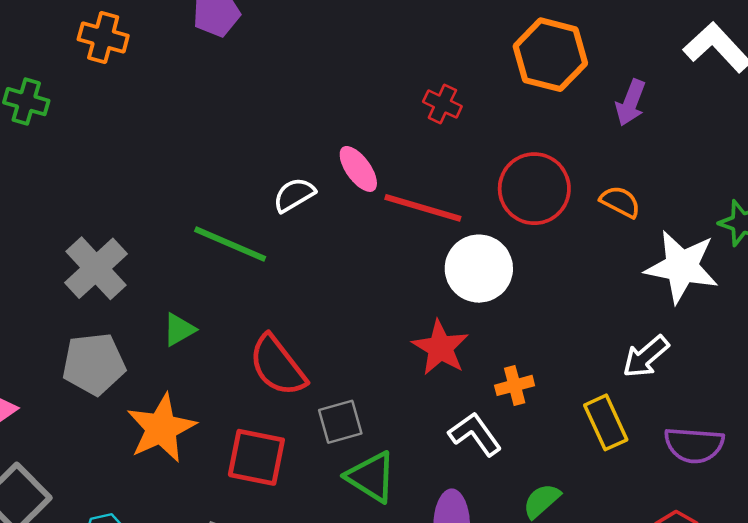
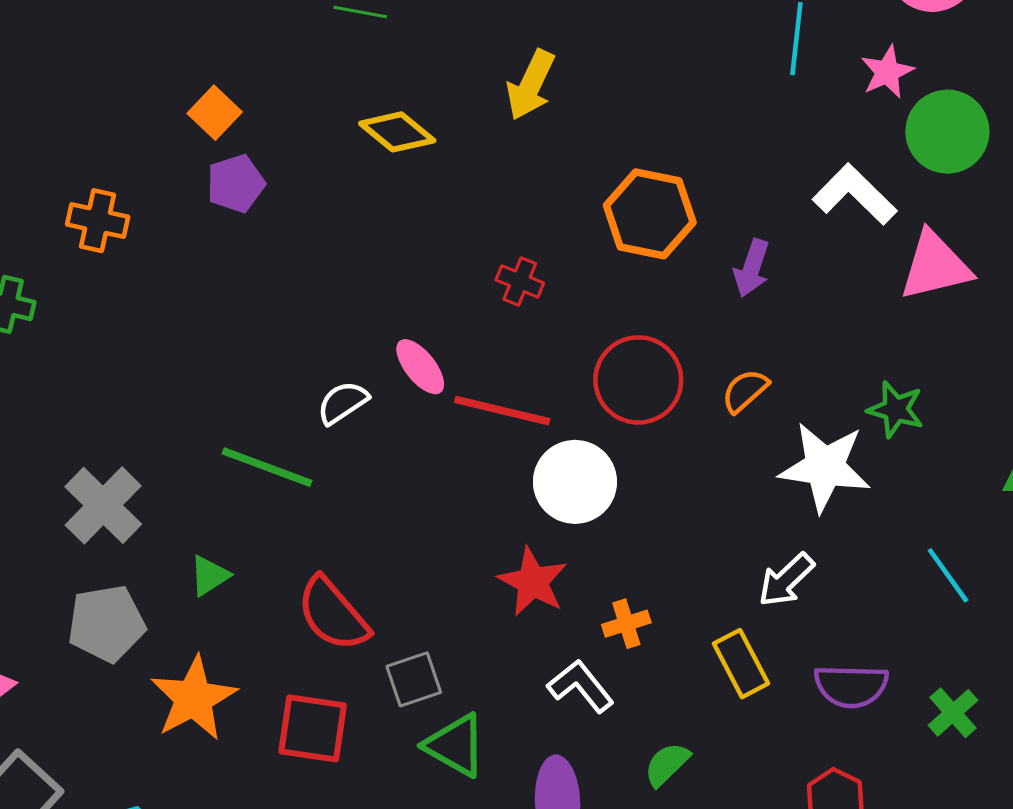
orange semicircle: (620, 202) -> (745, 391), turned -66

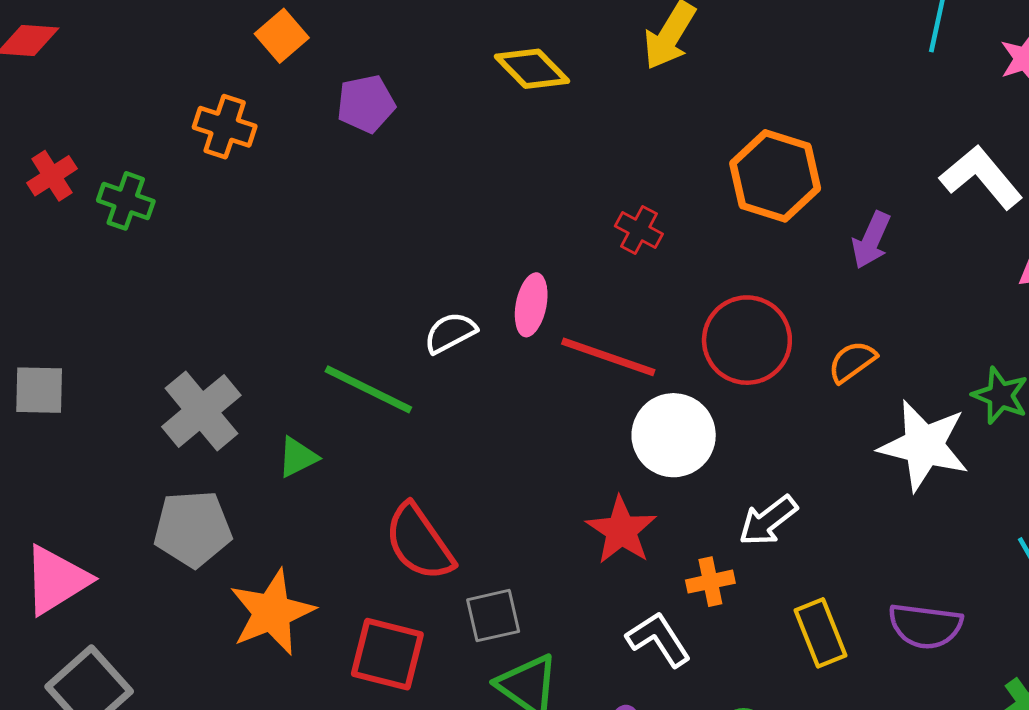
orange square: (215, 113) -> (282, 36), moved
pink ellipse: (420, 367) -> (531, 305), turned 44
green triangle: (209, 576) -> (298, 457), moved
white arrow: (786, 580) -> (768, 521), moved
purple semicircle: (851, 686) -> (925, 626), moved

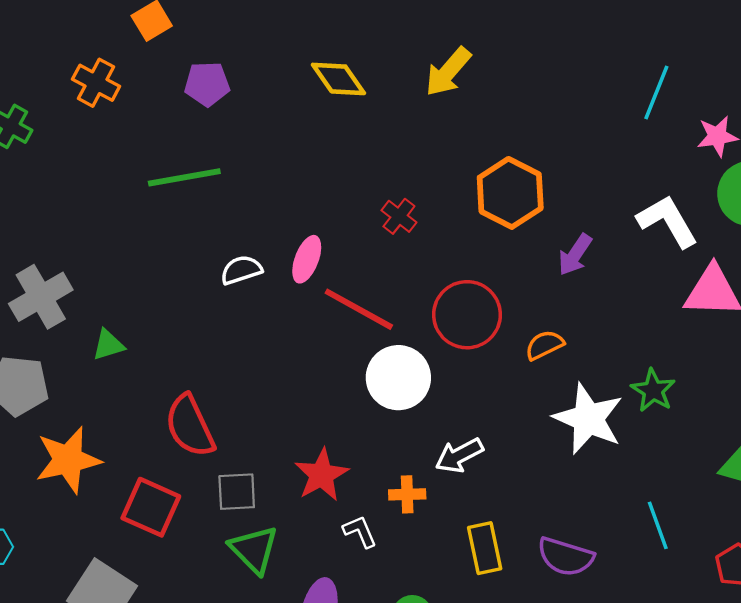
green line: (368, 389) -> (184, 177), moved, turned -46
red star: (621, 530) -> (321, 475), moved
white L-shape: (659, 639) -> (360, 532), size x0.7

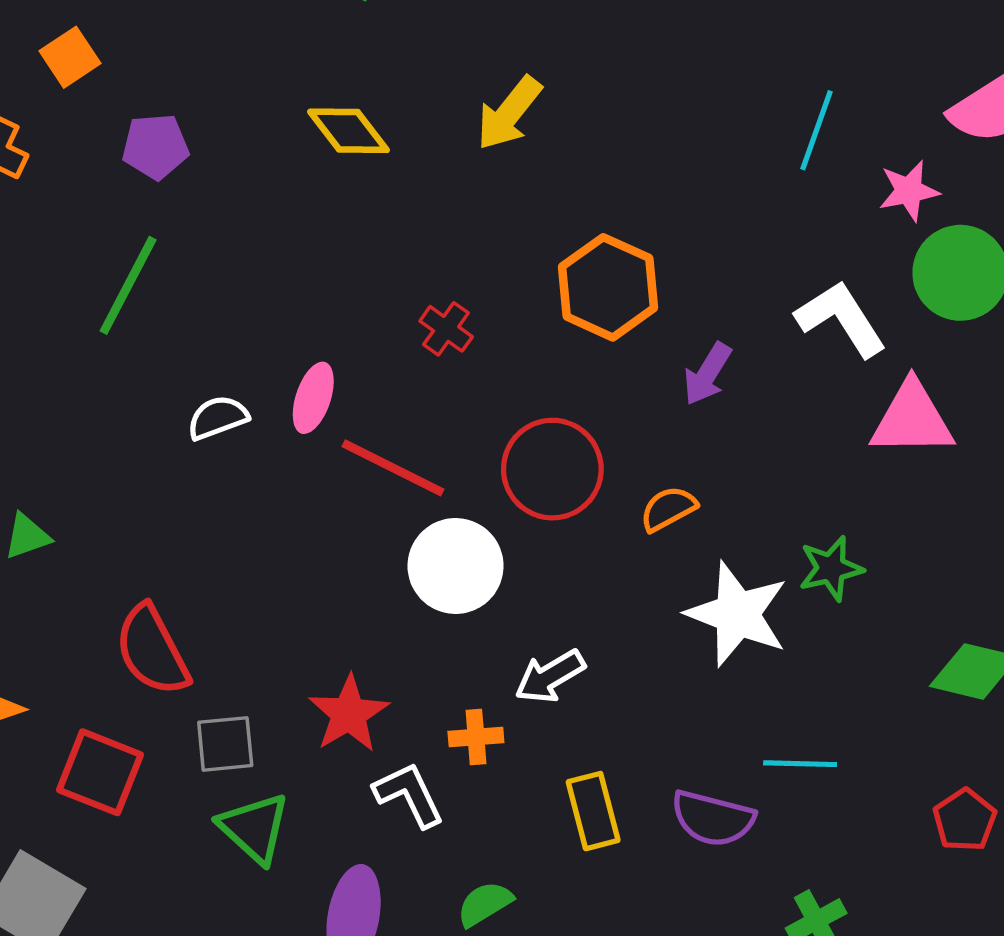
green line: (184, 177) -> (128, 285), turned -50
green star: (653, 390) -> (831, 568), turned 30
cyan line: (658, 525) -> (800, 764), moved, turned -66
white L-shape: (360, 532) -> (409, 795), size x1.4

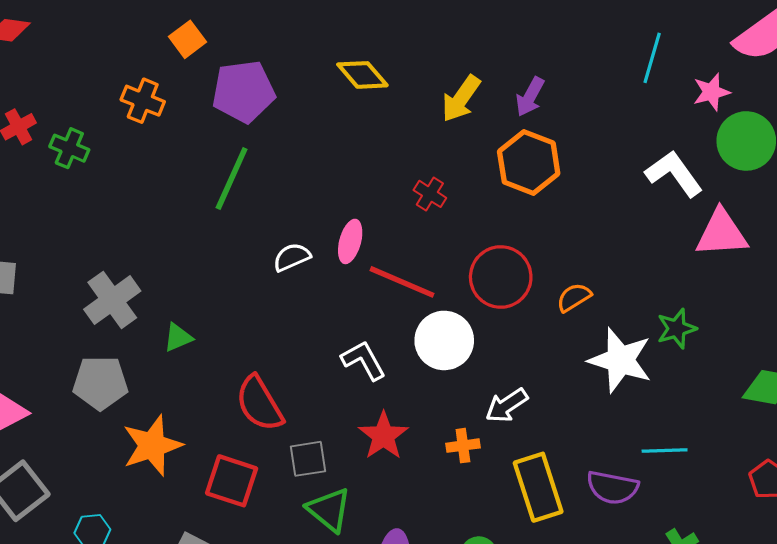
yellow arrow: (509, 113) -> (461, 99), moved
purple pentagon: (155, 146) -> (244, 91), size x1.5
purple arrow: (707, 374) -> (530, 97), moved
white L-shape: (409, 795) -> (364, 360), moved
yellow rectangle: (593, 811) -> (538, 487), size x1.4

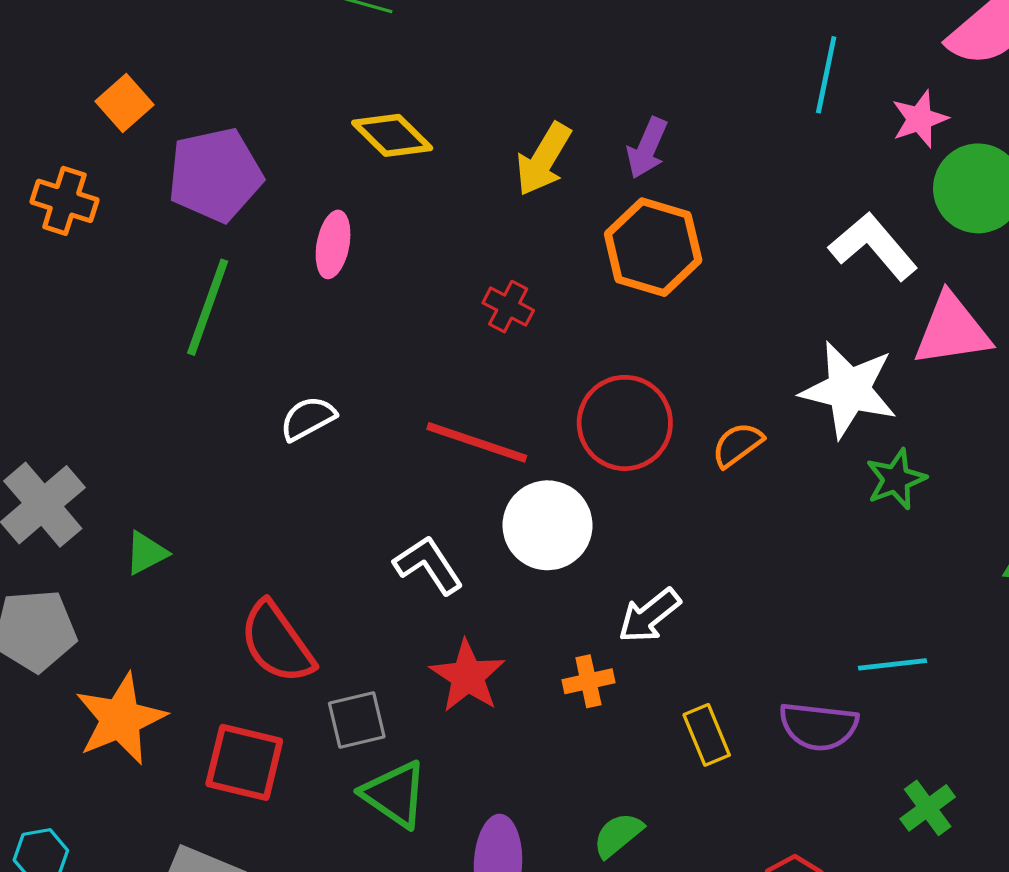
pink ellipse: (350, 241) -> (333, 244), moved
white star: (620, 360) -> (849, 390), moved
yellow rectangle: (538, 487) -> (707, 735), size x0.6

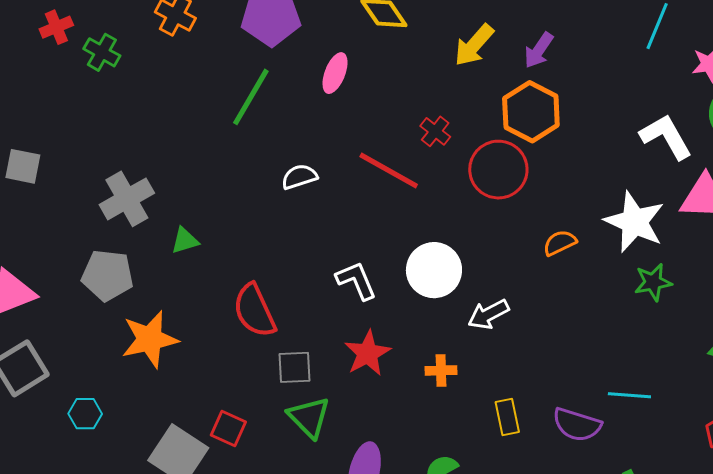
red circle: (625, 423) -> (498, 170), moved
red line: (477, 442) -> (389, 171), moved
white arrow: (649, 616) -> (488, 314), moved
red square: (244, 762) -> (228, 428), moved, size x0.7

